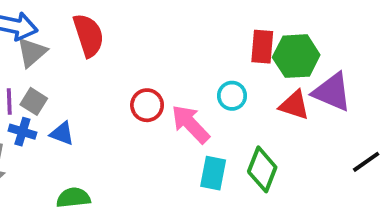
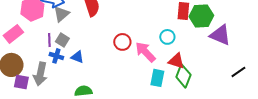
red triangle: (294, 105) -> (176, 61), moved

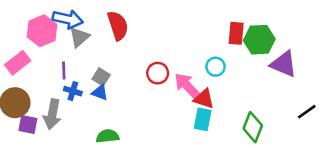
gray square: (62, 40) -> (101, 77), moved
red triangle: (176, 61) -> (204, 99), moved
green diamond: (183, 76) -> (253, 127), moved

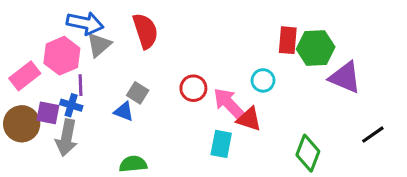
pink hexagon: (42, 31) -> (62, 56), moved
gray square: (101, 77) -> (138, 93), moved
blue cross: (73, 91) -> (71, 105), moved
cyan rectangle: (203, 119) -> (221, 144), moved
purple square: (28, 125) -> (48, 113), moved

